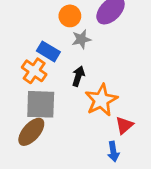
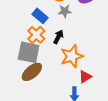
orange cross: (34, 71) -> (36, 35), moved
brown ellipse: (31, 132) -> (32, 72), moved

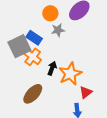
black arrow: (58, 37) -> (52, 68), moved
gray square: (29, 52) -> (19, 46), moved, turned -30

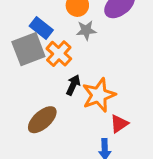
blue rectangle: (34, 38) -> (41, 28), moved
orange cross: (33, 57) -> (59, 54), moved

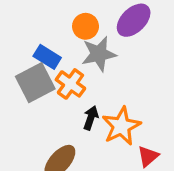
gray star: (86, 30) -> (99, 54), size x1.5

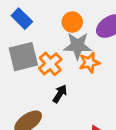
blue rectangle: (47, 57) -> (22, 19), moved
orange star: (121, 126) -> (89, 63), moved, size x0.7

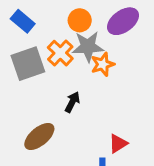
orange cross: (50, 64) -> (60, 53), moved

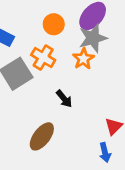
gray star: (88, 47) -> (93, 38), moved
black arrow: (72, 102) -> (64, 99), turned 126

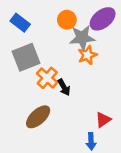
gray star: (93, 38) -> (82, 38), moved
orange cross: (43, 57) -> (47, 78), moved

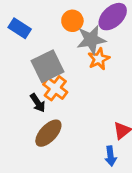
gray square: (26, 57) -> (48, 66), moved
black arrow: (64, 87) -> (38, 103), moved

